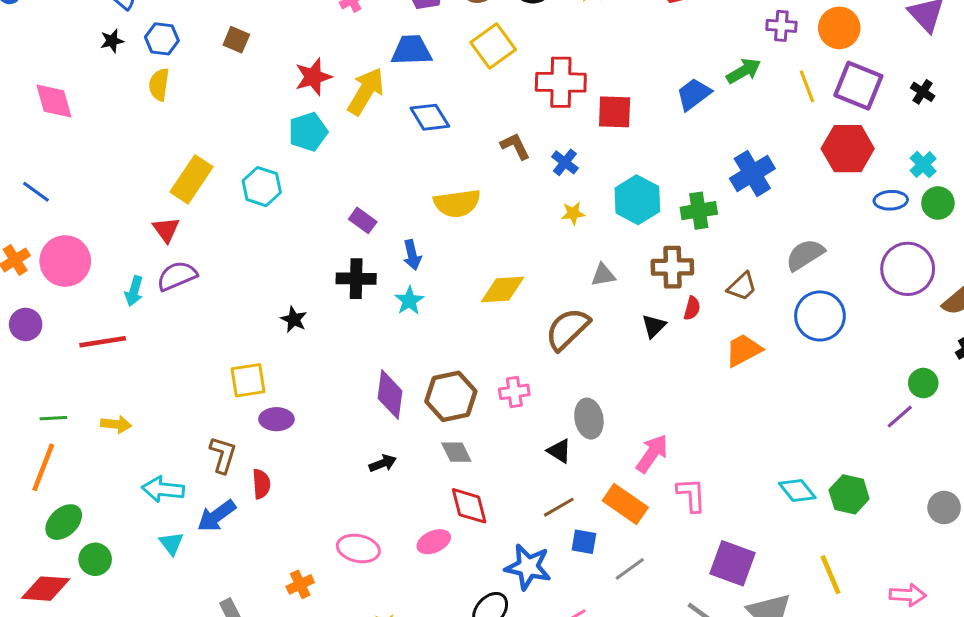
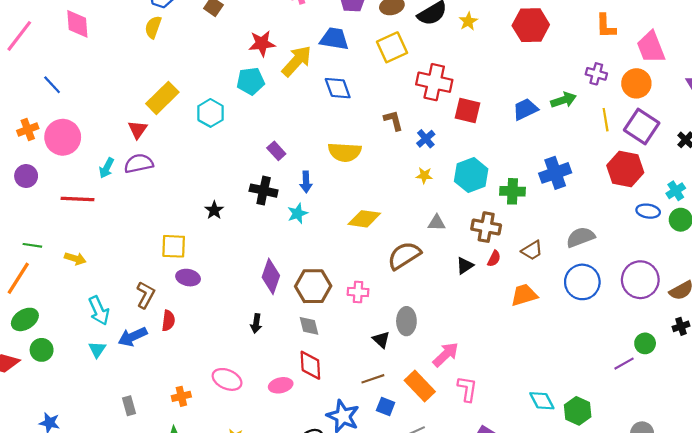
purple circle: (908, 269) -> (640, 280), moved
black arrow: (383, 463) -> (256, 323), turned 108
cyan arrow: (163, 489) -> (99, 311), turned -132

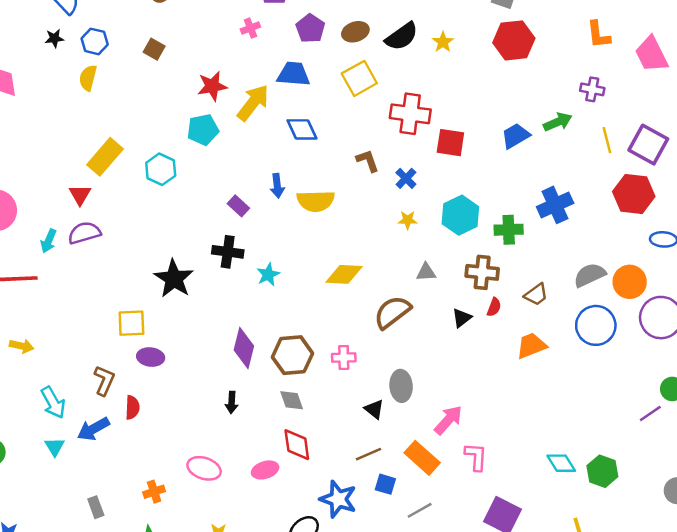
orange circle: (636, 83) -> (630, 282), moved
blue arrow: (306, 182) -> (277, 186), moved
black star: (214, 210) -> (174, 279), size x1.8

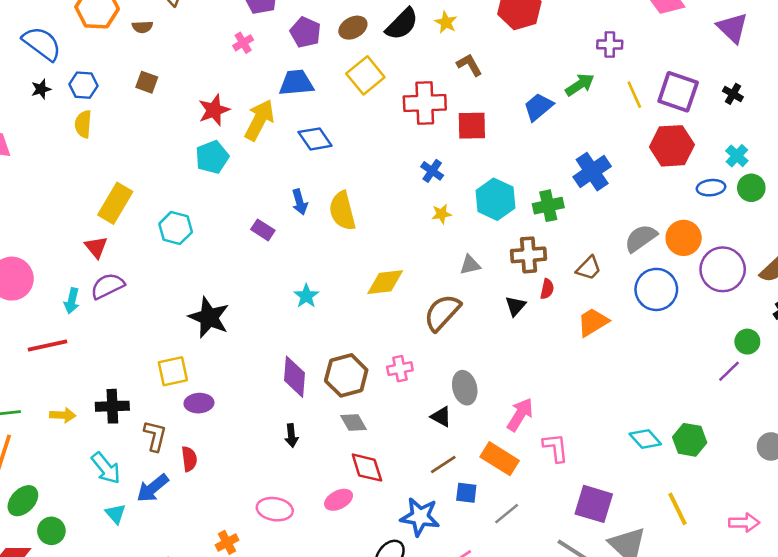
brown L-shape: (368, 161) -> (469, 65), moved
cyan hexagon: (161, 169) -> (176, 228), moved
yellow semicircle: (316, 201) -> (342, 211), turned 87
black cross: (228, 252) -> (112, 406), moved

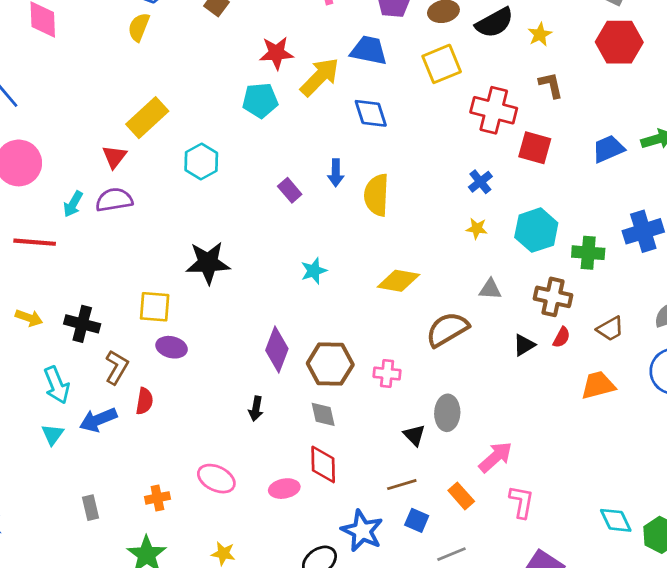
black star: (209, 317) -> (208, 263), turned 30
orange rectangle: (500, 459) -> (461, 496), size x0.7

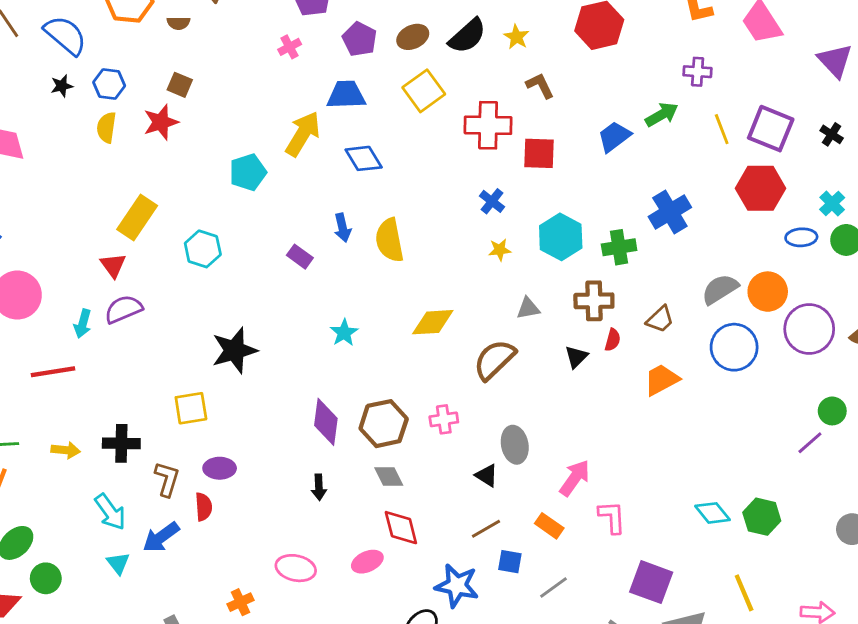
red star: (276, 53) -> (161, 122), moved
purple ellipse: (172, 347) -> (220, 468), moved

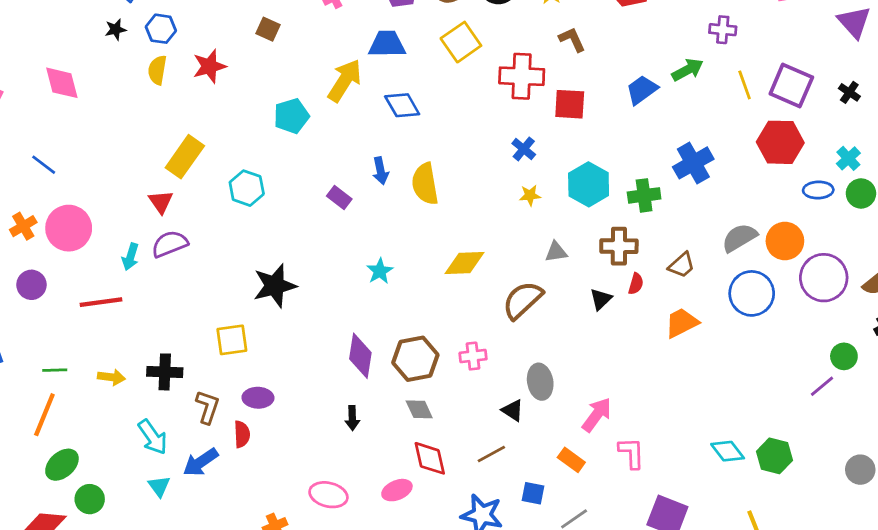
brown square: (180, 85) -> (268, 29), moved
brown line: (486, 529) -> (491, 454), moved

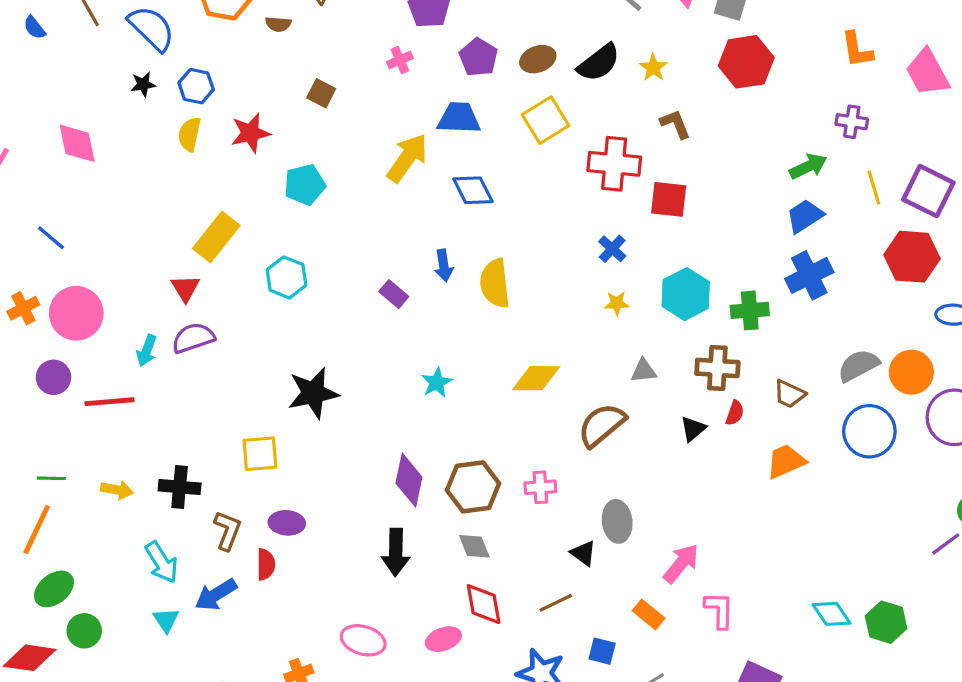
blue trapezoid: (642, 90) -> (805, 216), moved
cyan pentagon: (291, 116) -> (305, 185), moved
brown trapezoid: (682, 265) -> (789, 394), turned 64
purple circle: (31, 285) -> (53, 377), moved
black arrow: (352, 418) -> (396, 552), size x1.6

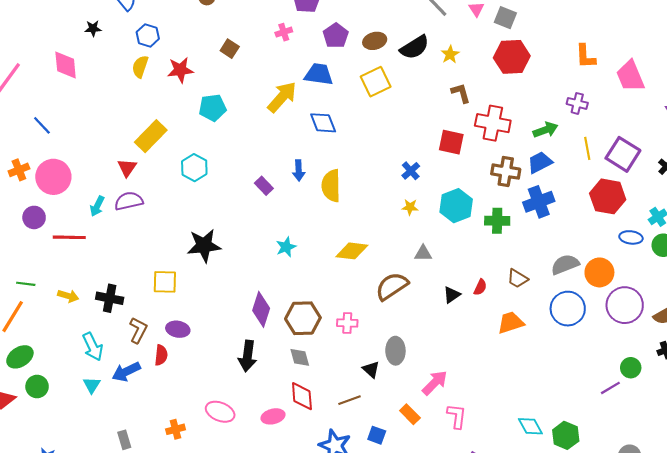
black star: (143, 84) -> (93, 28), moved
red cross: (614, 164) -> (493, 123), moved
brown cross: (717, 368) -> (506, 172), moved

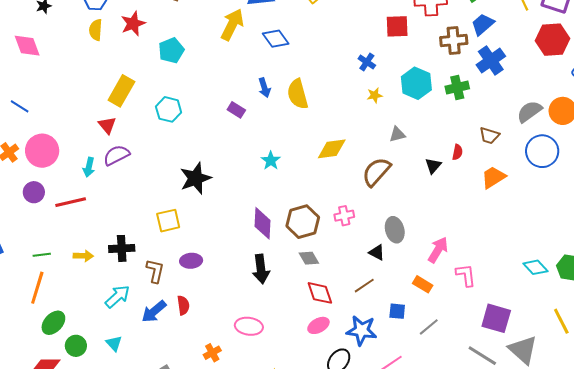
cyan arrow: (93, 347) -> (117, 296), turned -92
red semicircle: (161, 355) -> (183, 305), moved
cyan triangle: (92, 385) -> (114, 343), moved
pink ellipse: (273, 416) -> (318, 325), moved

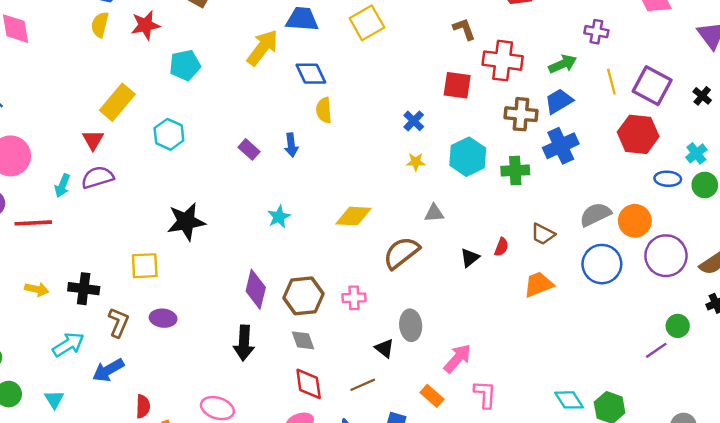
blue arrow: (264, 88) -> (291, 145), moved
yellow semicircle: (298, 94) -> (324, 110), moved, size x0.7
red semicircle: (183, 305) -> (143, 406), moved

